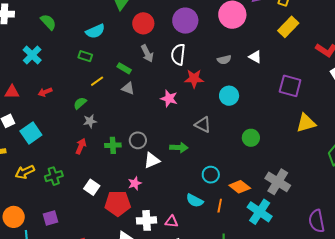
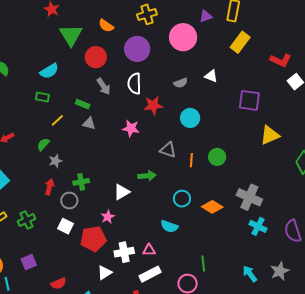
gray circle: (138, 140) -> (69, 200), moved
orange line: (220, 206) -> (191, 160), moved
cyan cross: (260, 212) -> (258, 226), moved, size x0.7

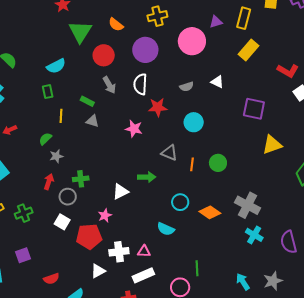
green rectangle: (42, 97) -> (48, 92), turned 64
yellow line: (57, 120) -> (61, 116), turned -48

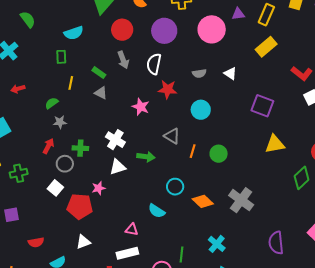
cyan cross: (254, 235) -> (217, 244), moved
white cross: (119, 252) -> (115, 140), moved, turned 30

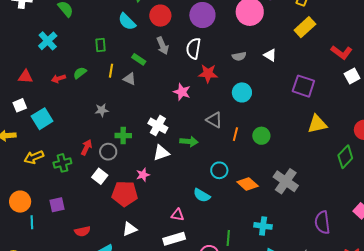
cyan semicircle: (74, 33) -> (127, 22), moved, turned 66
gray triangle: (101, 93) -> (130, 79), moved
green semicircle: (52, 103) -> (80, 73), moved
red arrow: (48, 146) -> (86, 147), moved
cyan cross: (217, 244) -> (263, 226), turned -30

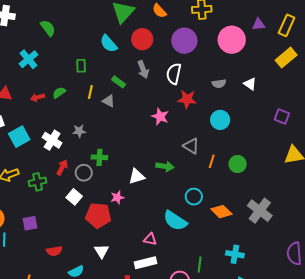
purple square: (303, 86) -> (282, 116), size x0.7
white cross: (158, 126) -> (52, 140), moved
cyan semicircle: (202, 195) -> (175, 221), size x1.4
white triangle: (130, 229) -> (102, 251), turned -42

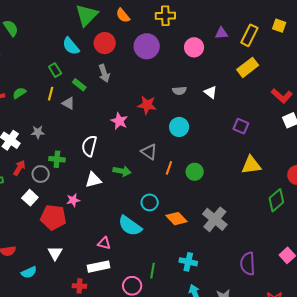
pink circle: (232, 40) -> (194, 47), size x0.7
green rectangle: (81, 66) -> (55, 70), moved, turned -32
white semicircle: (174, 74) -> (89, 146), moved

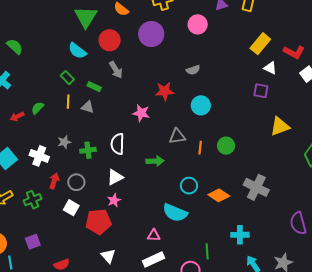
yellow rectangle: (248, 67) -> (260, 44), moved
white triangle: (211, 92) -> (270, 68), moved
gray triangle: (149, 152) -> (177, 136), turned -30
green cross: (57, 159) -> (88, 150), moved
white triangle: (93, 180) -> (115, 177), moved

